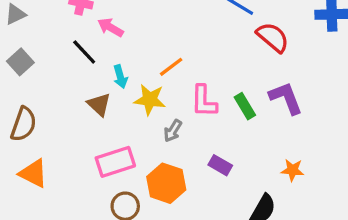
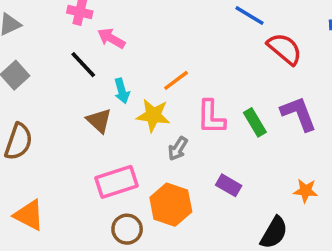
orange triangle: (33, 173) -> (29, 215), moved

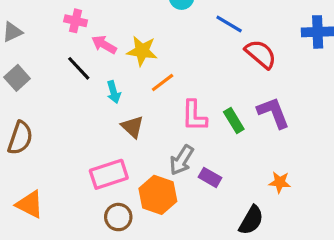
yellow star: (153, 115) -> (142, 51), moved
brown triangle: (99, 121) -> (133, 127), moved
gray arrow: (178, 149) -> (182, 160), moved, size x1.4

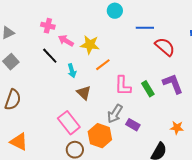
blue line: (229, 24) -> (145, 28), turned -30
pink rectangle: (109, 174) -> (69, 123), turned 70

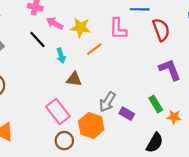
red semicircle: (165, 47) -> (161, 30), turned 30
pink L-shape: (123, 86) -> (118, 29), moved
green rectangle: (148, 89) -> (156, 104), moved
brown triangle: (84, 93) -> (74, 79), turned -35

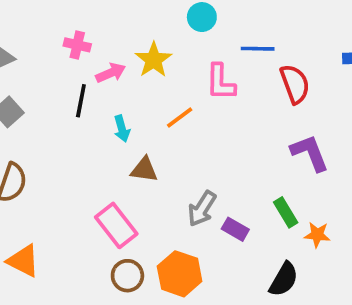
pink arrow: (55, 23) -> (111, 73), turned 126
yellow star: (80, 28) -> (153, 60), moved, turned 30
black line: (37, 39) -> (81, 101), turned 54
orange hexagon: (91, 126) -> (180, 274), moved

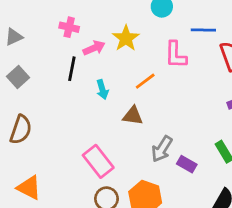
brown triangle: (144, 170) -> (133, 116), moved

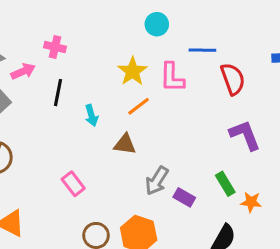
yellow star: (126, 38) -> (132, 71), moved
pink arrow: (94, 48) -> (23, 71), moved
pink rectangle: (98, 161) -> (73, 184), moved, size x0.7

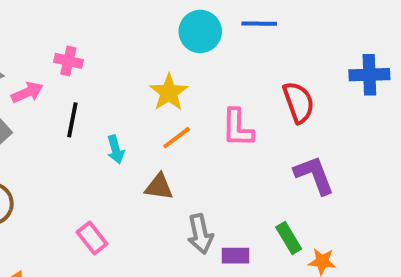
cyan circle: (157, 24) -> (200, 31), size x1.4
blue line: (202, 50) -> (259, 24), moved
pink L-shape: (172, 77) -> (238, 128), moved
gray arrow: (157, 181) -> (200, 234), turned -44
purple rectangle: (184, 197) -> (236, 256), turned -30

